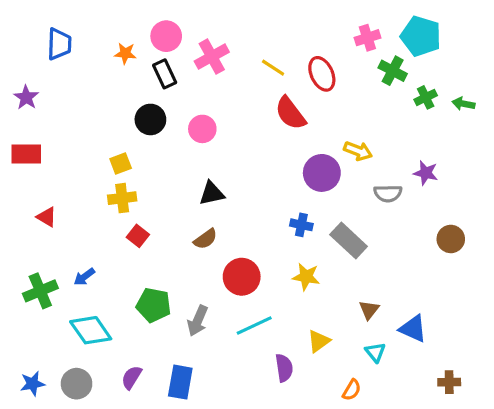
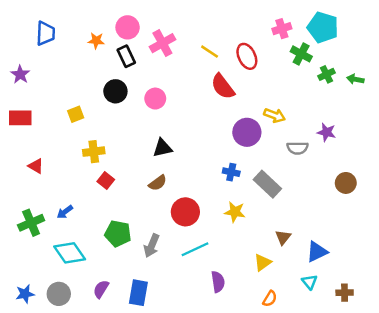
yellow square: (121, 164) -> (76, 114), moved
blue triangle: (413, 329) -> (317, 252), turned -50
yellow triangle: (319, 341) -> (263, 263), moved
cyan triangle: (375, 352) -> (310, 282), moved

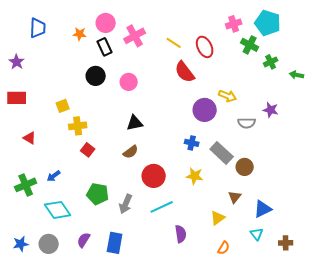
green arrow: (355, 79) -> (297, 75), moved
yellow square: (76, 114) -> (63, 106), moved
brown circle: (346, 183) -> (245, 167), moved

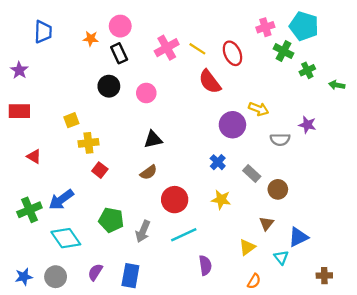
pink cross: (135, 36) -> (167, 48), moved
blue cross: (192, 143) -> (218, 162), turned 32
gray rectangle: (222, 153) -> (252, 174), size x0.7
blue arrow: (54, 176) -> (61, 200), size x1.6
cyan triangle: (257, 234) -> (281, 257), moved

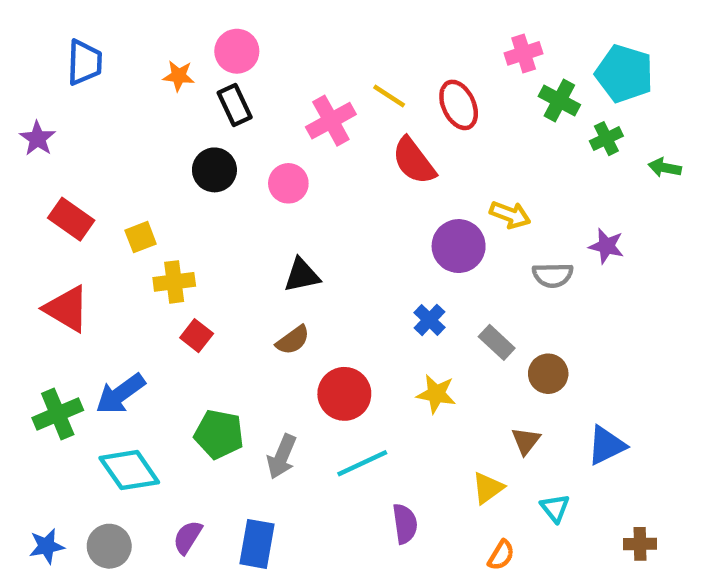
cyan pentagon: (304, 26) -> (624, 74), moved
pink cross: (167, 48) -> (331, 121), moved
red rectangle: (19, 111) -> (71, 219), moved, turned 35
red triangle: (34, 156) -> (67, 309), size x1.6
blue triangle: (298, 237) -> (606, 445), moved

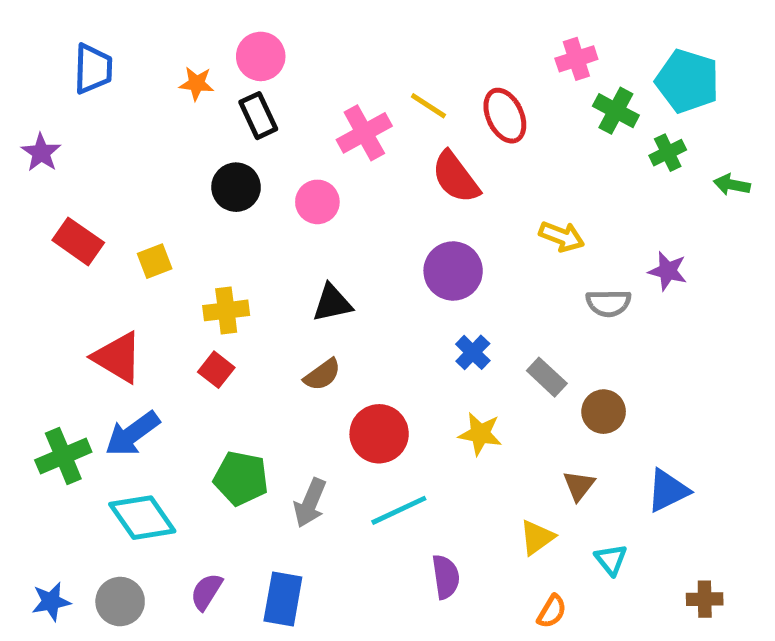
purple circle: (459, 246) -> (453, 271), moved
yellow cross: (174, 282) -> (226, 310), moved
red triangle: (67, 309) -> (118, 357), moved

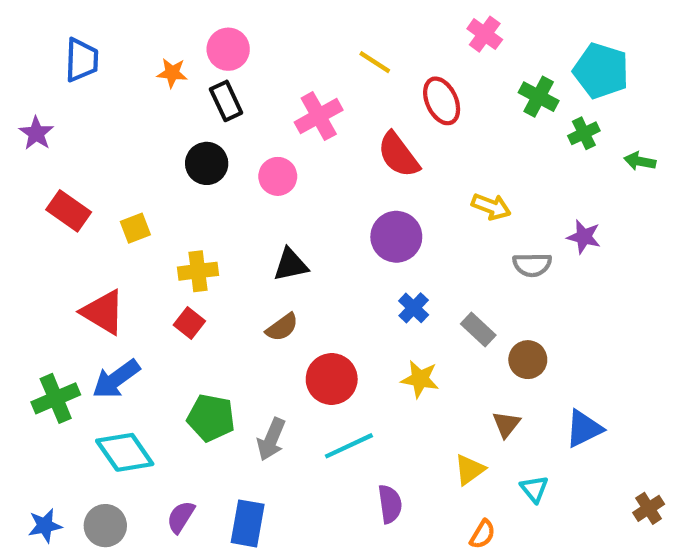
pink cross: (576, 59) -> (485, 34), moved, turned -36
yellow line: (428, 106) -> (375, 62), moved
brown cross: (705, 599) -> (649, 508), moved, turned -32

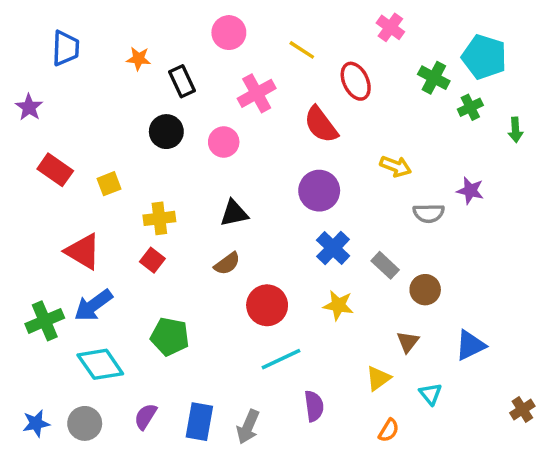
pink circle: (228, 49) -> (229, 33), moved
green arrow: (640, 161) -> (515, 130), turned -105
blue cross: (414, 308) -> (333, 248), size x1.4
gray arrow: (271, 439) -> (248, 427), moved

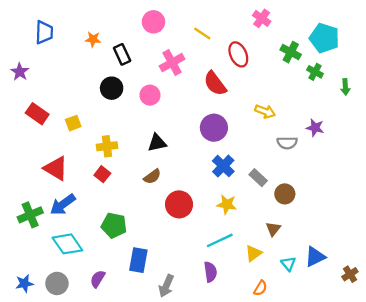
green cross: (470, 107) -> (315, 72), turned -35
blue triangle: (470, 345) -> (315, 257), moved
cyan line: (281, 359) -> (220, 240), moved
blue rectangle: (199, 422) -> (138, 260), moved

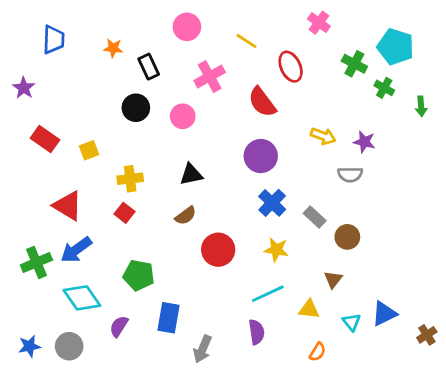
purple star: (315, 128) -> (364, 142), moved
yellow triangle: (253, 253) -> (309, 309), turned 42
purple semicircle: (98, 279) -> (119, 326), moved

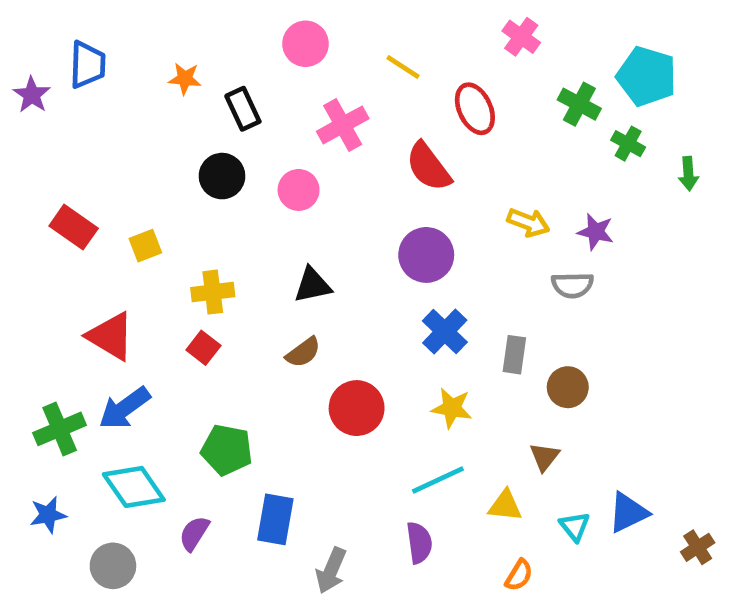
purple star: (24, 88) -> (32, 95), moved
gray rectangle: (315, 217) -> (514, 355), turned 55
blue star: (29, 346) -> (48, 515), moved

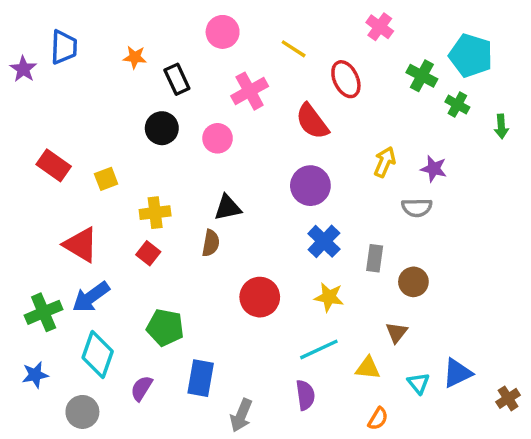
yellow arrow: (528, 222) -> (385, 162), turned -88
brown semicircle: (303, 352) -> (211, 243), moved, turned -44
cyan diamond: (134, 487) -> (98, 355), turned 54

